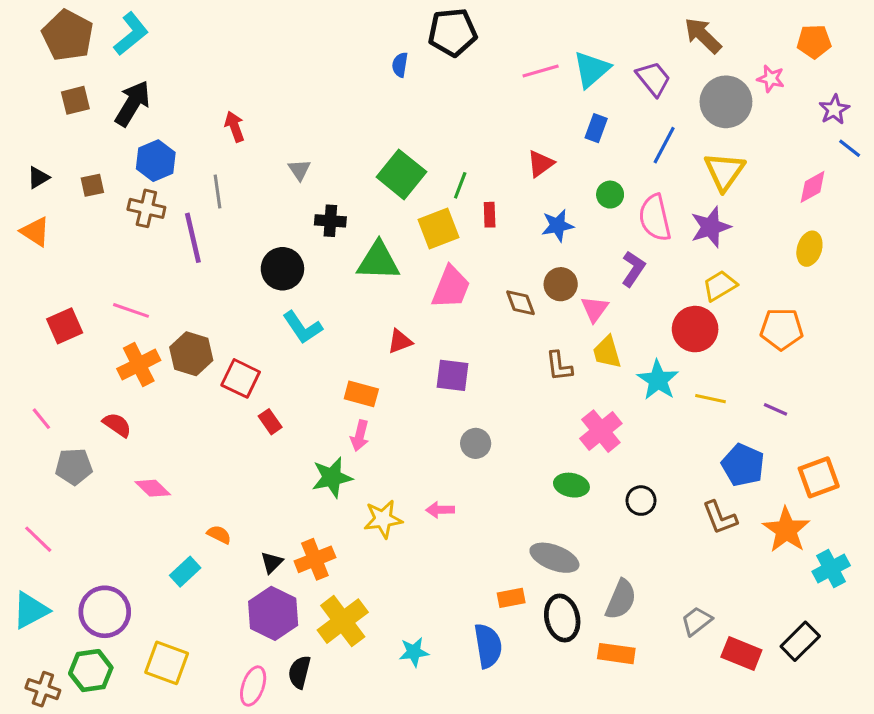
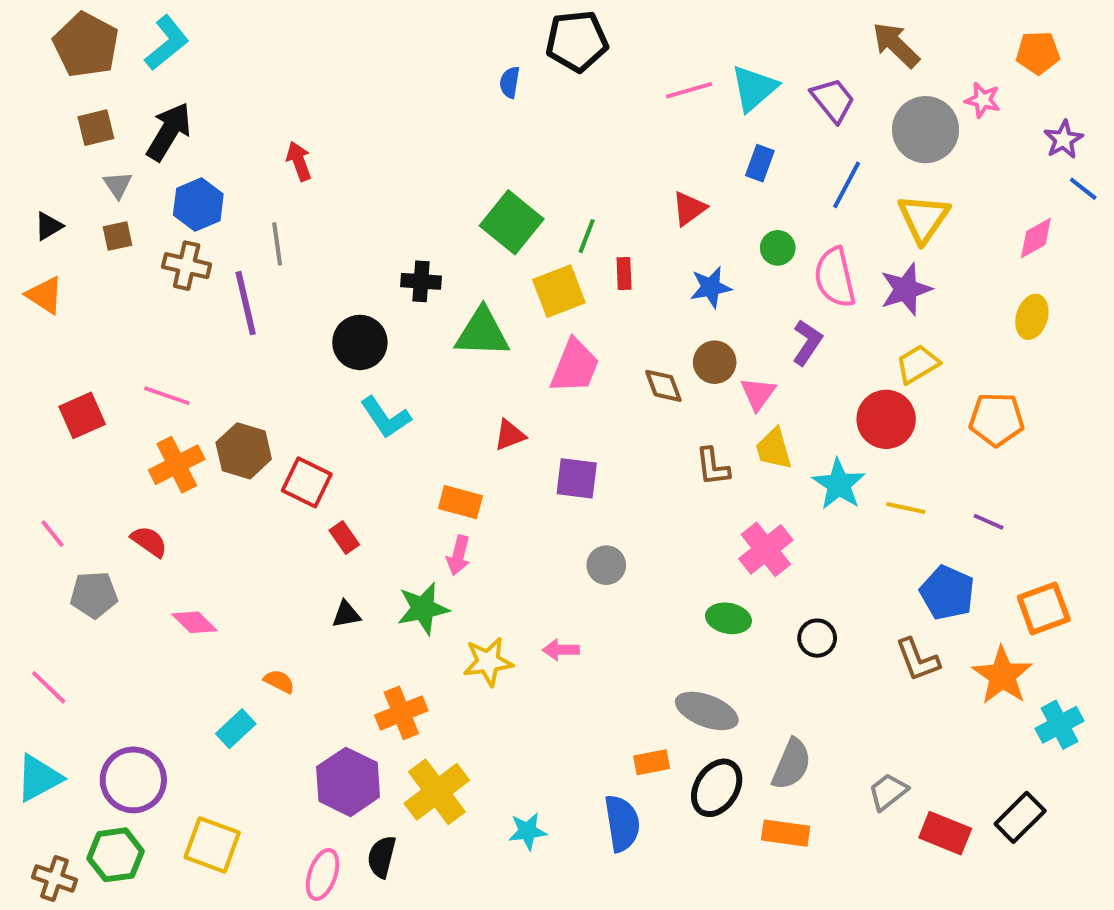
gray triangle: (299, 170) -> (118, 185), moved
black triangle: (272, 562) -> (346, 614), moved, turned 35
black ellipse: (562, 618) -> (717, 788), turned 45

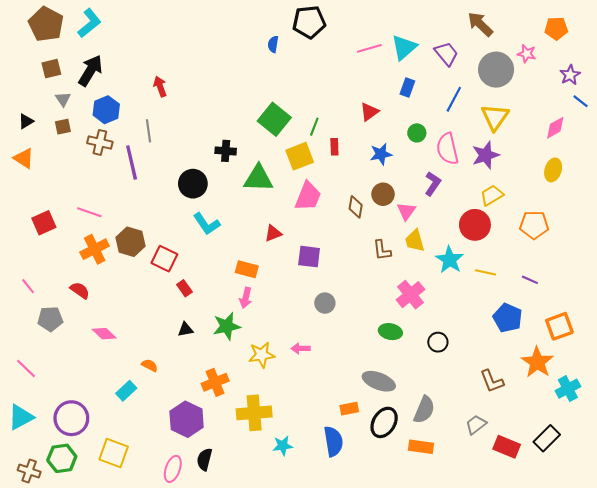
brown diamond: (663, 386) -> (356, 207), turned 30
brown L-shape: (918, 660) -> (492, 381), moved
yellow cross: (437, 792) -> (254, 413), moved, turned 32

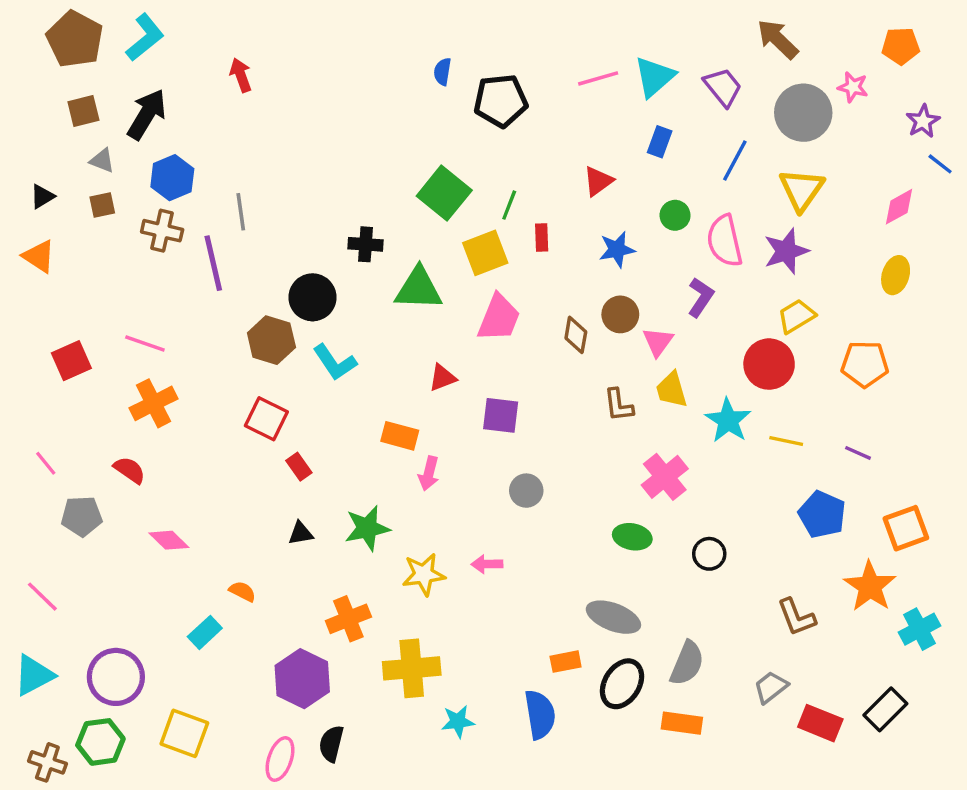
black pentagon: (309, 22) -> (501, 101), moved
red arrow: (160, 86) -> (241, 75), moved
gray triangle: (63, 99) -> (102, 161), turned -35
brown hexagon: (131, 242) -> (271, 340), moved
pink arrow: (246, 298) -> (429, 473), moved

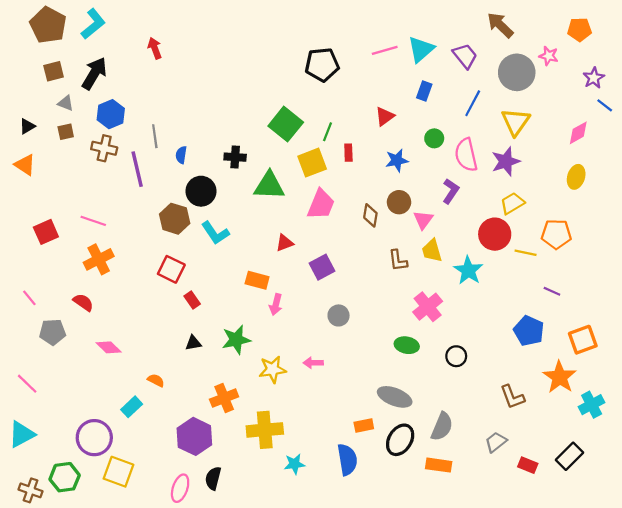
blue semicircle: (442, 72) -> (181, 155), moved
purple square: (501, 415) -> (322, 267), turned -35
yellow line: (786, 441) -> (526, 253), moved
purple circle: (116, 677) -> (94, 438), moved
red rectangle: (820, 723) -> (528, 465), size x0.7

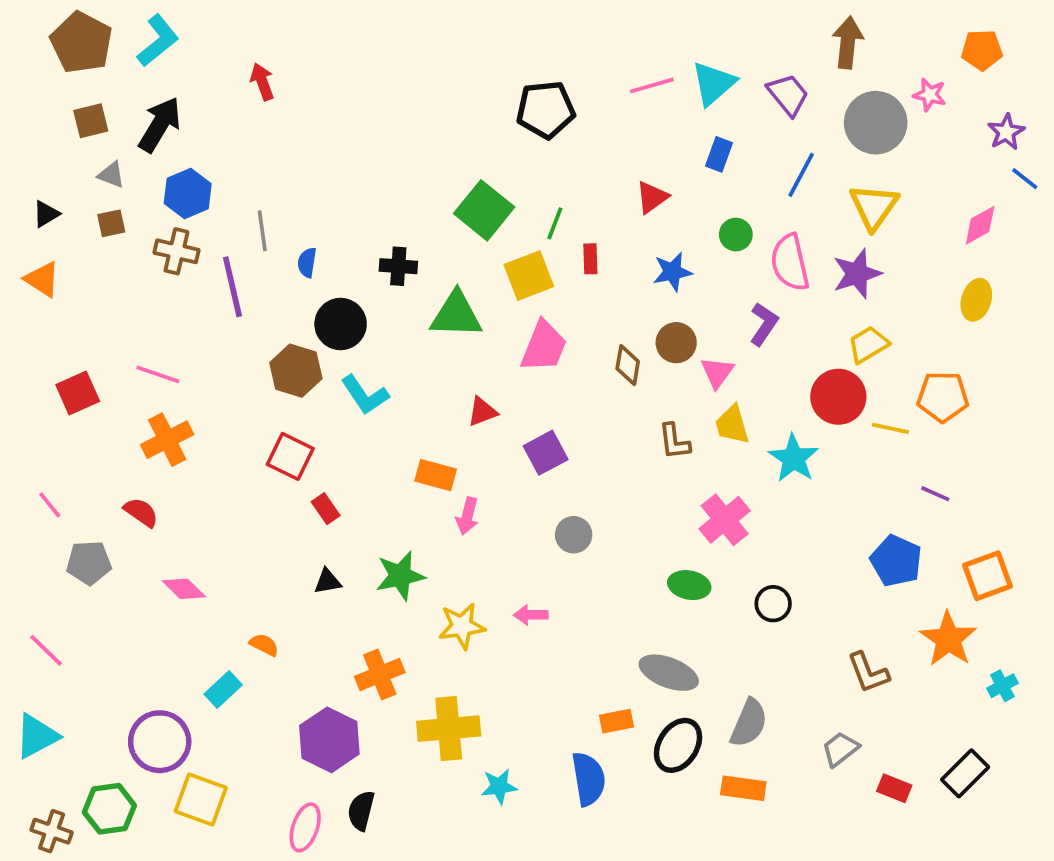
brown arrow: (500, 25) -> (848, 42), turned 52
cyan cross: (592, 405) -> (1002, 686), size x0.7

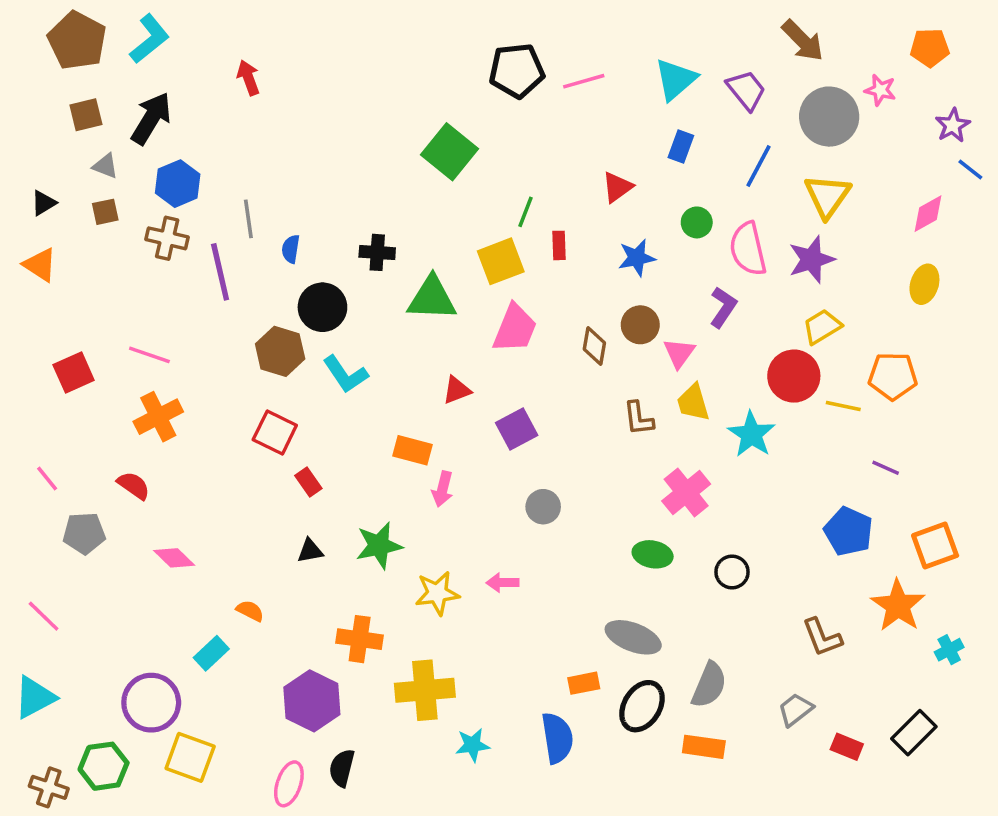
brown arrow: (848, 42) -> (803, 41), turned 129
pink line: (652, 85) -> (584, 81), moved
black pentagon: (546, 110) -> (517, 71), moved
green square: (484, 210) -> (450, 152), moved
orange cross: (380, 675) -> (360, 639), turned 30

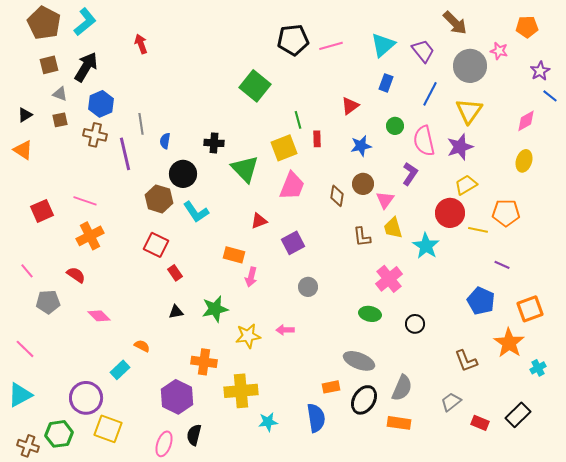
green line: (525, 212) -> (298, 120), turned -36
green triangle: (432, 298) -> (245, 169), turned 44

